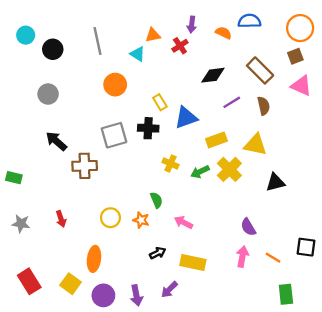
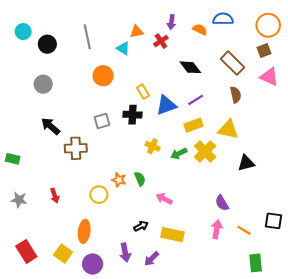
black diamond: (213, 75) -> (190, 67), turned 60
purple line: (232, 102) -> (196, 100), moved
gray square: (114, 135) -> (102, 121), size x0.7
orange star: (141, 220) -> (119, 180), moved
purple arrow: (136, 295) -> (125, 252), moved

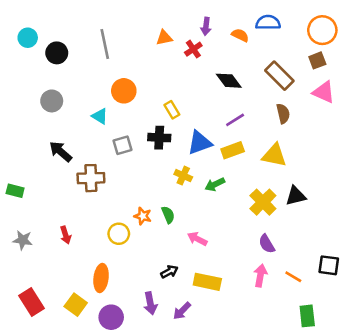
cyan triangle: (123, 48) -> (100, 116), moved
blue triangle: (166, 105) -> (200, 143), moved
yellow cross: (205, 151) -> (263, 202), moved

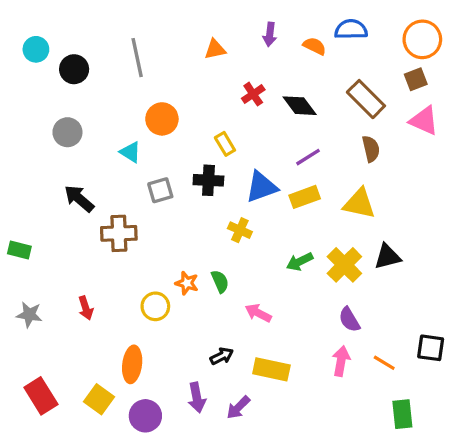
red cross: (193, 49) -> (253, 94), moved
green arrow: (215, 184) -> (300, 262), moved

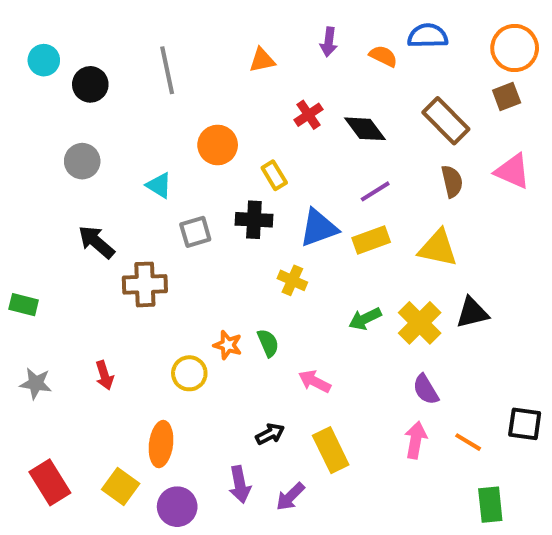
orange circle: (162, 119) -> (218, 145), moved
pink triangle: (424, 121) -> (513, 171), moved
yellow rectangle: (271, 369) -> (331, 450), turned 52

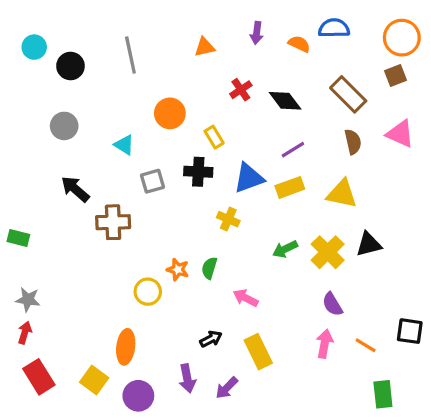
green semicircle: (268, 343) -> (209, 268), turned -140
red arrow: (104, 375) -> (25, 333), moved, turned -145

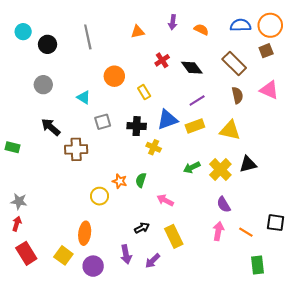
blue semicircle: (334, 28) -> (241, 25), moved
black cross: (198, 172) -> (137, 126), moved
green rectangle: (18, 238) -> (13, 147), moved

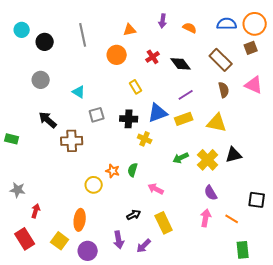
orange circle: (114, 76) -> (117, 55), moved
black square: (276, 223) -> (257, 200), moved
red arrow: (17, 224) -> (36, 211), moved

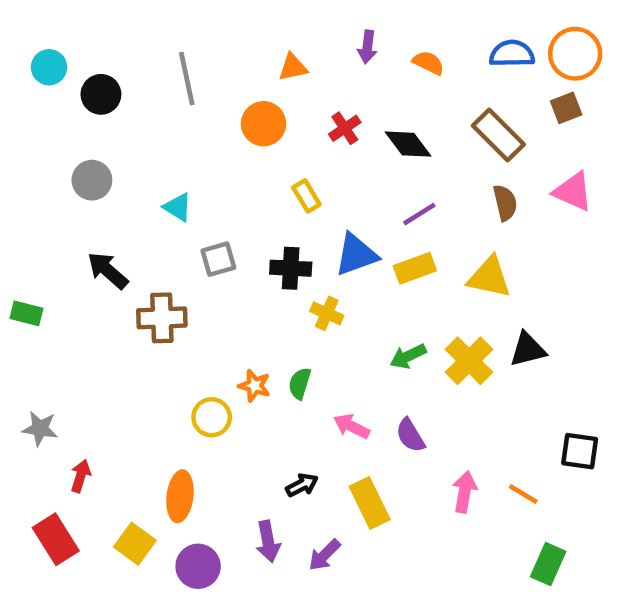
purple semicircle: (211, 193) -> (410, 435), moved
green rectangle: (243, 250) -> (548, 564), turned 30

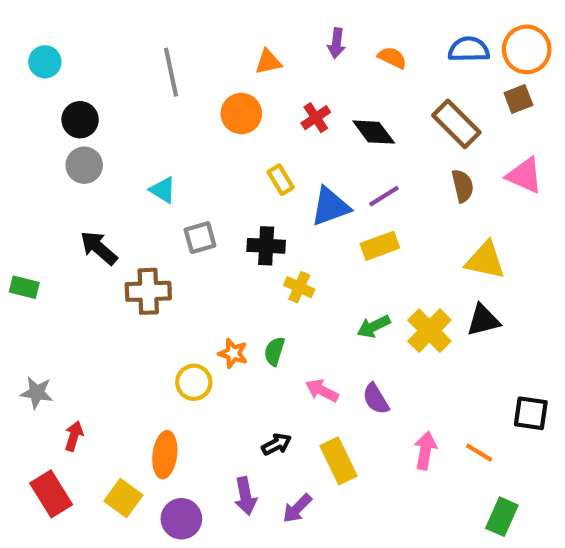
black circle: (101, 94) -> (80, 120), moved
blue triangle: (356, 255) -> (330, 207), moved
yellow triangle: (489, 277) -> (485, 260), moved

